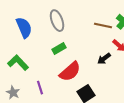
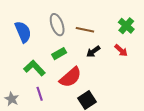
brown line: (103, 26) -> (85, 30), moved
black arrow: (104, 59) -> (93, 51), moved
green L-shape: (18, 63) -> (34, 68), moved

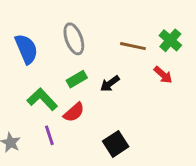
brown line: (85, 30) -> (133, 46), moved
black arrow: (93, 51) -> (110, 83), moved
red semicircle: (71, 77) -> (74, 112), moved, size x0.7

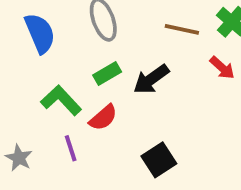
black arrow: (110, 83) -> (151, 79), size x1.4

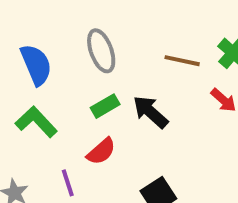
black arrow: (151, 79) -> (151, 112), turned 78
green L-shape: (61, 100) -> (36, 122), moved

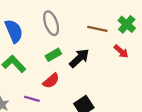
black arrow: (151, 112) -> (79, 58), turned 95
purple line: (68, 183) -> (32, 99), turned -56

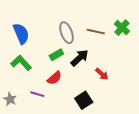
gray ellipse: (51, 23) -> (67, 33), moved
red arrow: (121, 51) -> (102, 74), moved

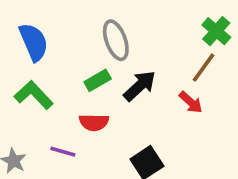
brown line: (96, 32) -> (204, 68), moved, turned -66
red arrow: (102, 74) -> (191, 102), moved
red semicircle: (54, 78) -> (94, 122), turned 42

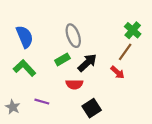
red semicircle: (94, 122) -> (74, 84), moved

